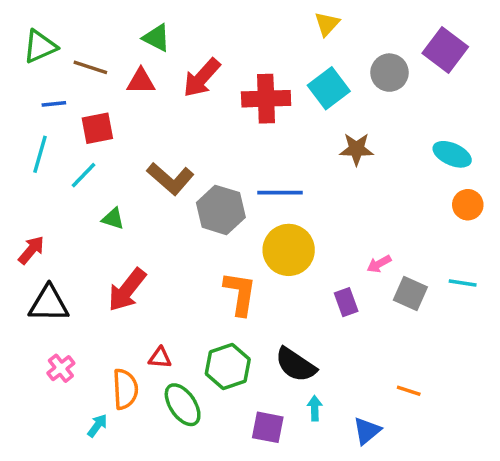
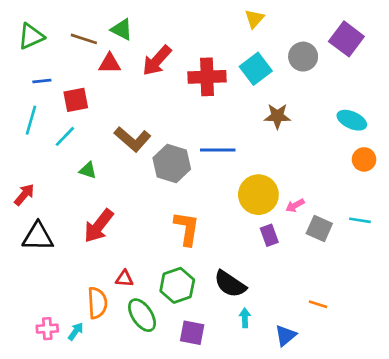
brown line: (90, 67) -> (84, 39), moved
yellow circle: (289, 250) -> (258, 195), moved
pink cross: (61, 368) -> (47, 329), moved, turned 35
purple square: (268, 427) -> (192, 333), moved

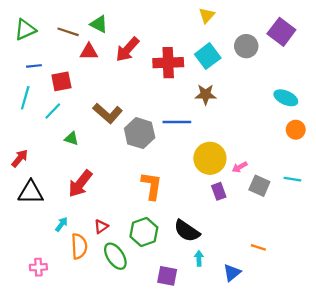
brown star: (277, 116) -> (206, 95), moved
red triangle: (124, 279) -> (101, 226), turned -40
cyan arrow: (76, 331) -> (61, 224), moved
purple square: (192, 333) -> (167, 276), moved

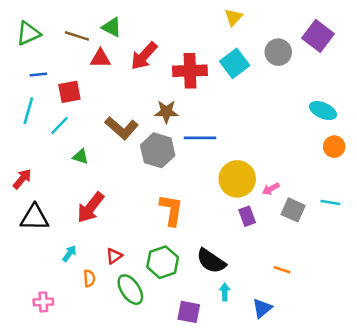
brown star: (206, 95) -> (166, 112), moved
orange semicircle: (79, 246) -> (89, 278), size x0.6
orange line: (258, 247) -> (282, 270), moved

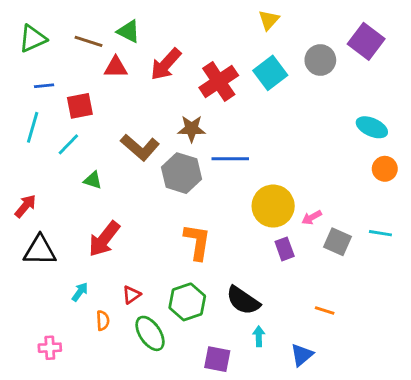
red cross: (190, 71) -> (219, 81), turned -32

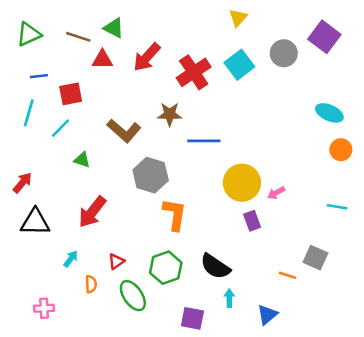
gray hexagon: (181, 173) -> (151, 175), moved
gray square: (338, 242) -> (315, 258), moved

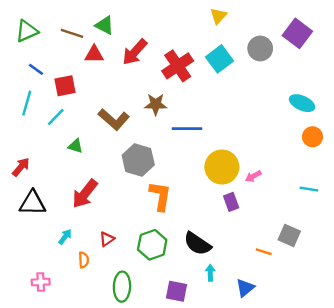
blue line: (39, 76) -> (36, 69), turned 42
green ellipse: (133, 296) -> (122, 287), moved, turned 36

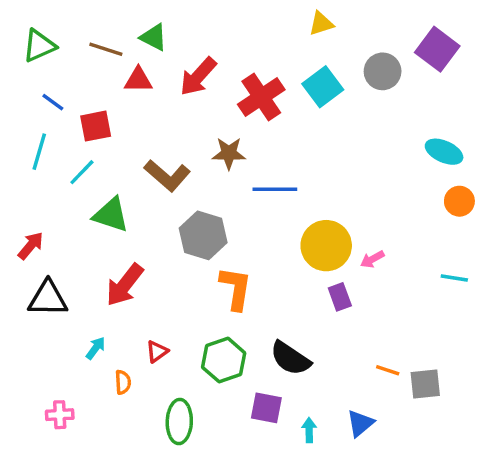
yellow triangle: (218, 16) -> (321, 24), turned 30
green triangle: (75, 146) -> (111, 215), size x1.6
gray square: (289, 236) -> (425, 384), moved, turned -30
cyan arrow: (210, 273) -> (309, 430), moved
purple square: (177, 291) -> (266, 408), moved

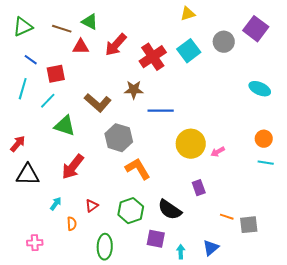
orange circle: (459, 201) -> (264, 139), moved
orange L-shape: (236, 288) -> (138, 169), turned -40
purple rectangle: (340, 297) -> (199, 188), moved

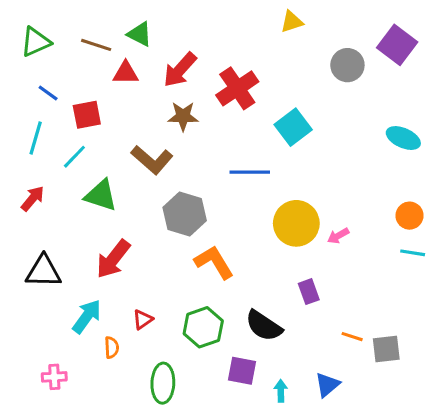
cyan square: (189, 51) -> (293, 127), moved
brown star: (134, 90) -> (183, 116), moved
red arrow: (18, 144) -> (33, 199), moved
cyan arrow: (56, 204) -> (87, 316), size x1.6

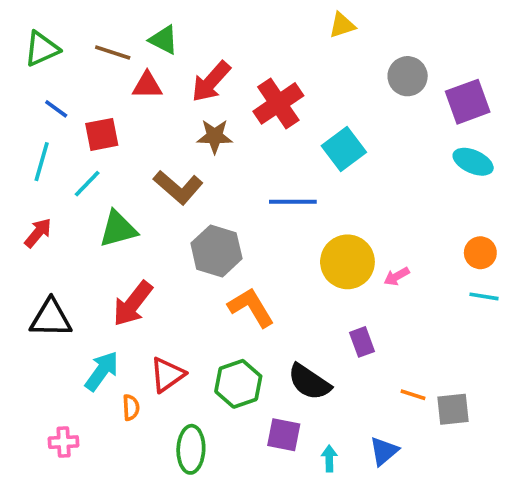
purple square: (397, 45) -> (468, 102), moved, turned 33
green triangle: (101, 195) -> (118, 229), turned -33
red triangle: (143, 320) -> (167, 375), size x1.5

